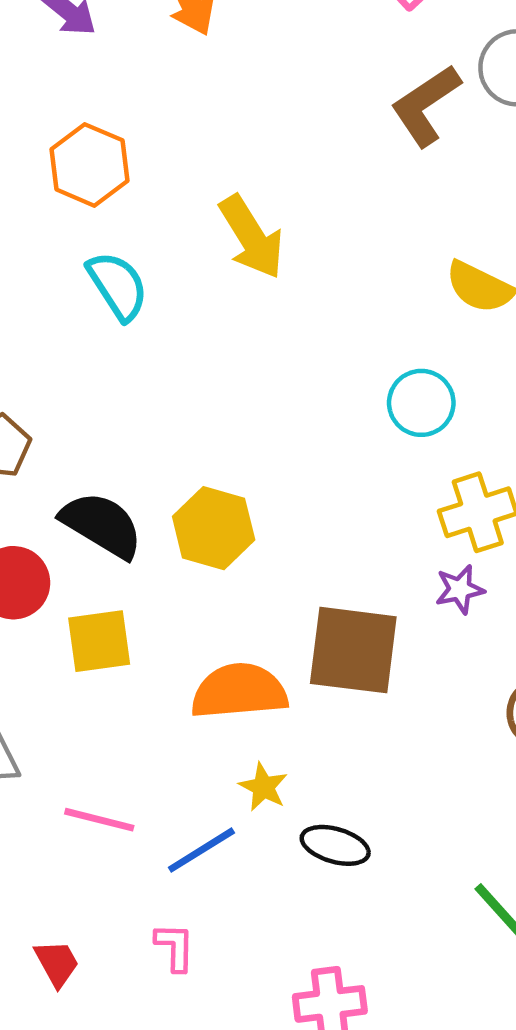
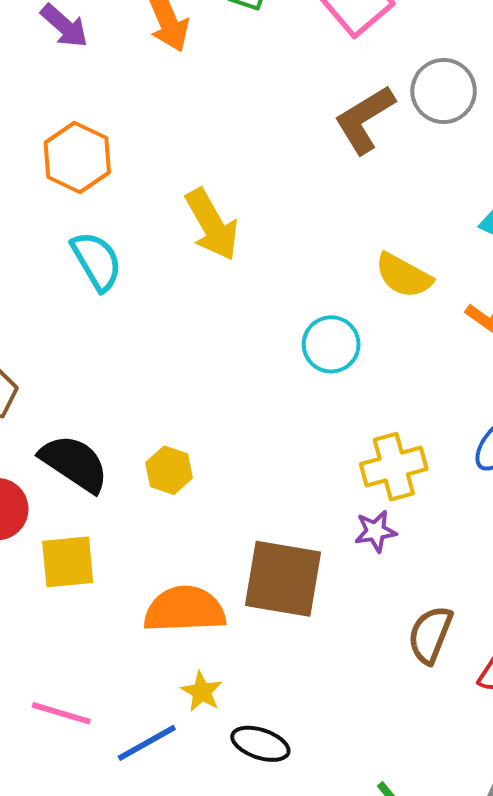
cyan circle: (421, 403) -> (331, 344), moved
yellow hexagon: (214, 528) -> (169, 470), size x0.7

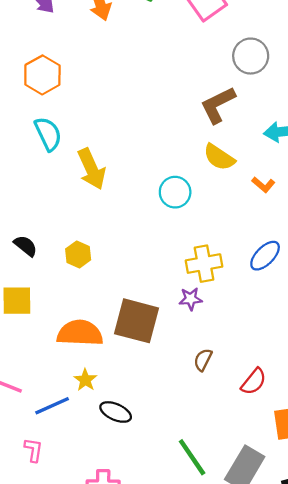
brown L-shape: (365, 119) -> (218, 105), moved
yellow arrow: (212, 225) -> (92, 169), moved
black semicircle: (74, 463) -> (26, 246), size x0.6
brown semicircle: (430, 635) -> (203, 360), moved, size x0.7

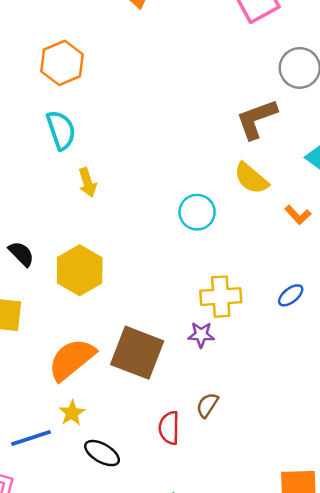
yellow arrow: (92, 169) -> (88, 182), moved, size x0.6
yellow hexagon: (78, 254) -> (80, 270), size x1.6
blue ellipse: (265, 256) -> (291, 295), size x0.7
orange semicircle: (80, 333) -> (72, 359), turned -48
red semicircle: (254, 382) -> (169, 428), moved, turned 136

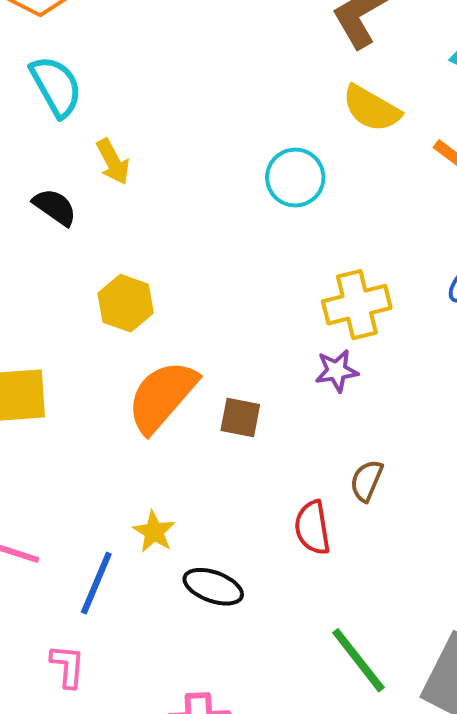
black semicircle: (21, 254) -> (55, 207), moved
yellow hexagon: (80, 270) -> (126, 303), size x0.7
brown square: (137, 353) -> (240, 418), size x0.5
orange semicircle: (72, 359) -> (162, 396), moved
blue line: (31, 438) -> (96, 583), turned -39

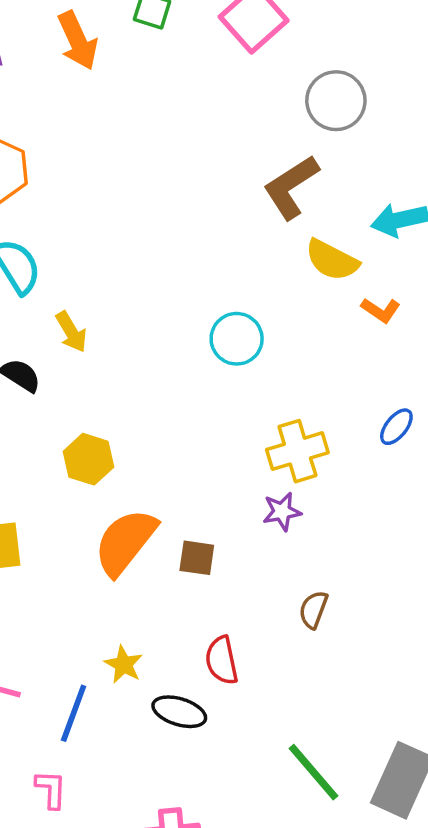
yellow semicircle: (371, 108) -> (332, 260), moved
red semicircle: (312, 528) -> (222, 660), moved

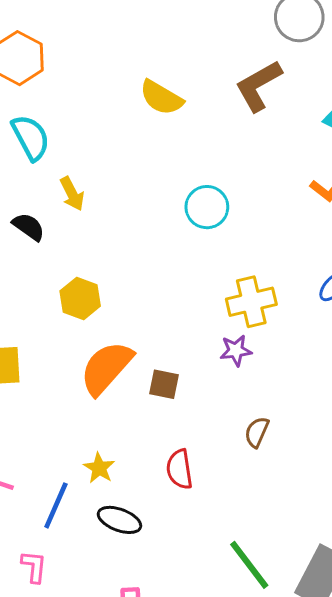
yellow semicircle: (332, 260) -> (161, 98), moved
black ellipse: (179, 712) -> (119, 520), moved

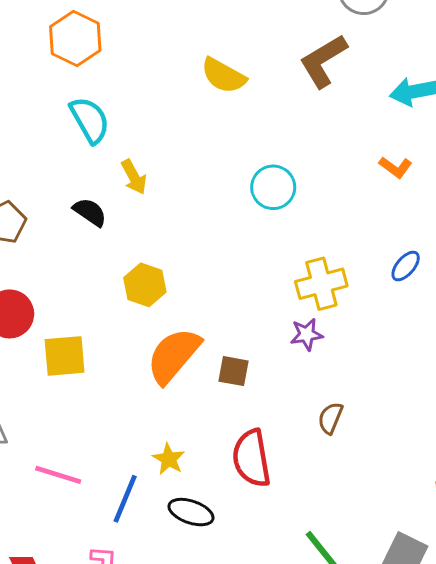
red semicircle: (179, 469) -> (252, 458), size x1.4

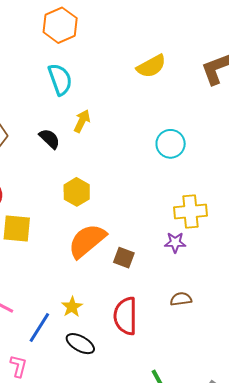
yellow semicircle: (223, 76) -> (151, 66), turned -68
yellow arrow: (134, 177) -> (82, 121), turned -135
brown semicircle: (330, 418) -> (181, 299), turned 50

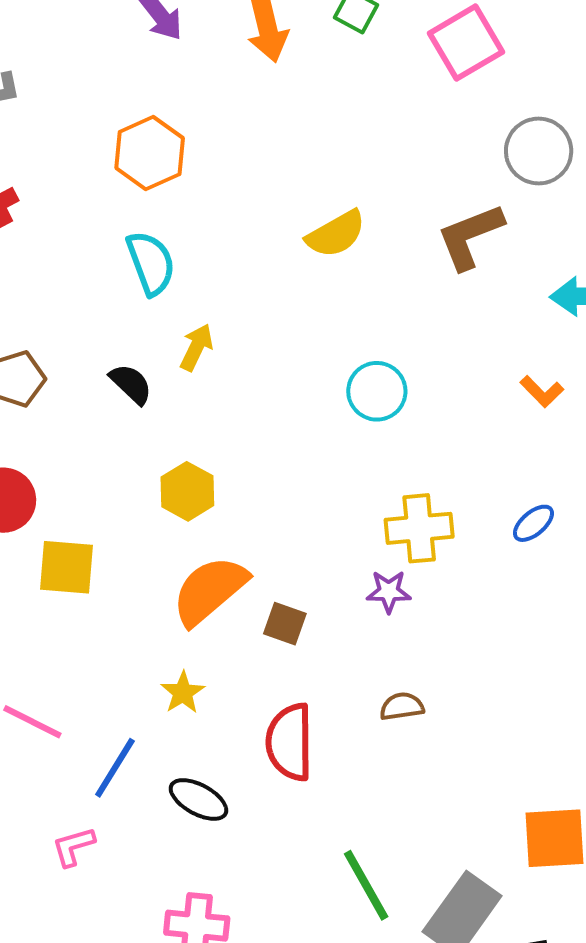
yellow star: (72, 307) -> (183, 693), moved
pink L-shape: (18, 366) -> (73, 847), turned -120

